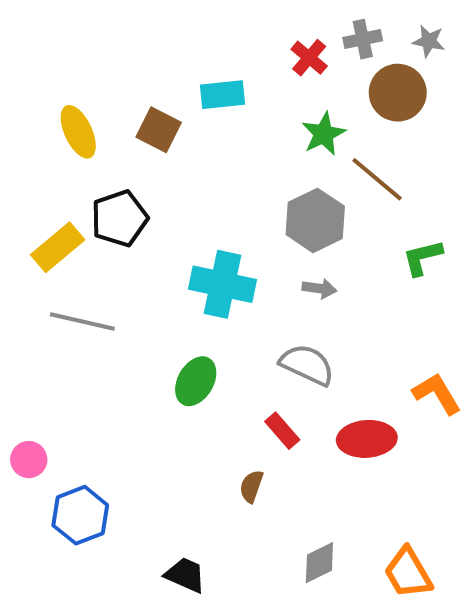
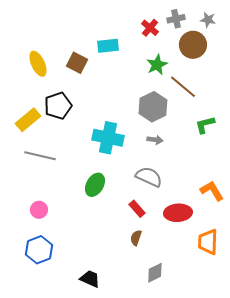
pink circle: (29, 460) -> (39, 210), moved
brown semicircle: (251, 486) -> (136, 238), moved
orange trapezoid: (408, 573) -> (208, 242), moved, turned 32

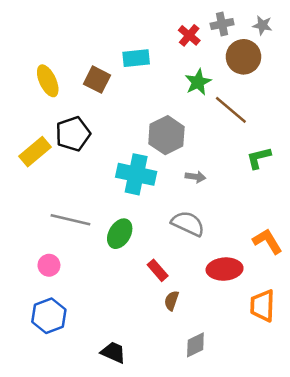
gray hexagon: (153, 107) -> (166, 135), moved
gray line: (40, 156) -> (70, 220), moved
red rectangle: (137, 209) -> (158, 270), moved

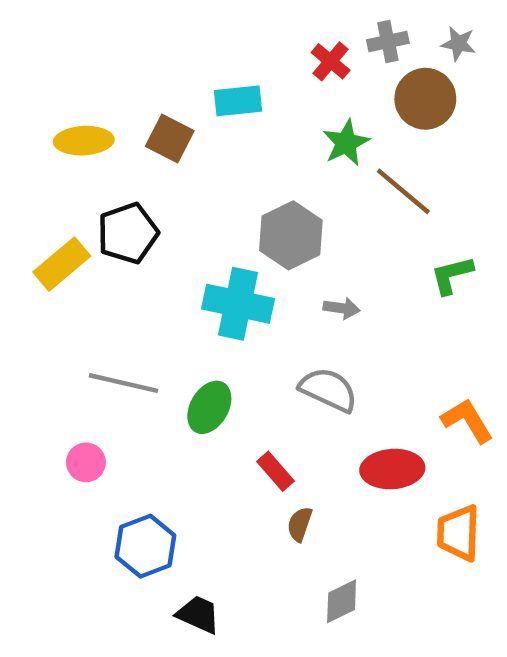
yellow ellipse: (48, 81) -> (84, 141), turned -68
blue hexagon: (49, 316) -> (145, 546), moved

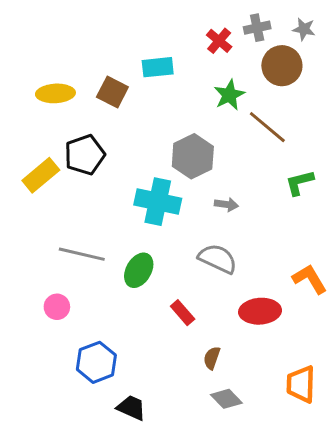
brown semicircle: (300, 524) -> (212, 358), moved
orange trapezoid: (458, 533) -> (301, 384), moved
gray diamond: (342, 601) -> (226, 399), turned 72

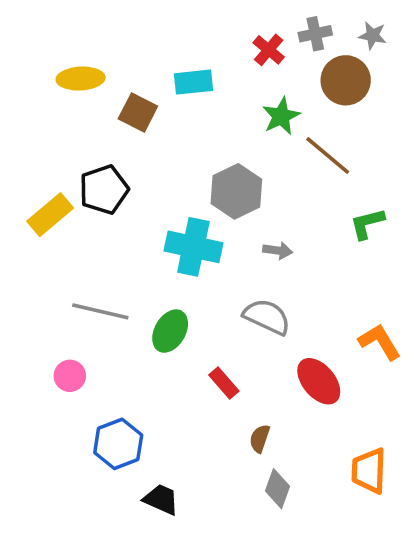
yellow ellipse: (55, 93) -> (81, 79), moved
red ellipse: (260, 311) -> (319, 381), turned 54
gray diamond: (226, 399) -> (278, 489), turned 64

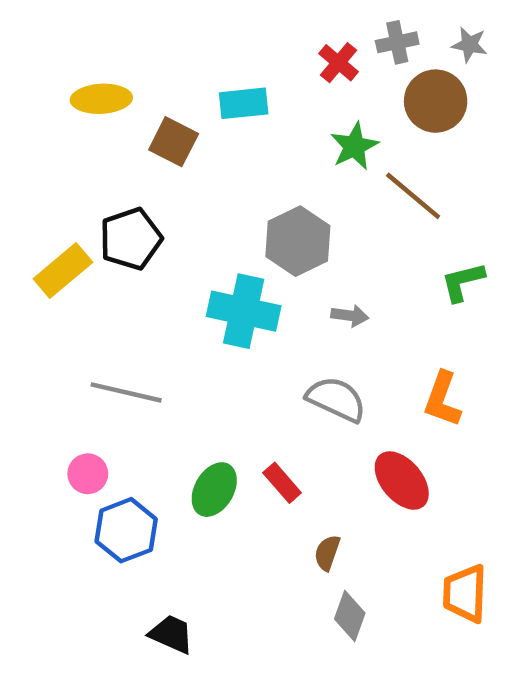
green ellipse: (170, 331) -> (214, 490), moved
orange L-shape: (380, 342) -> (442, 399), moved, turned -129
blue hexagon: (118, 444) -> (126, 530), moved
black trapezoid: (161, 499) -> (171, 634), moved

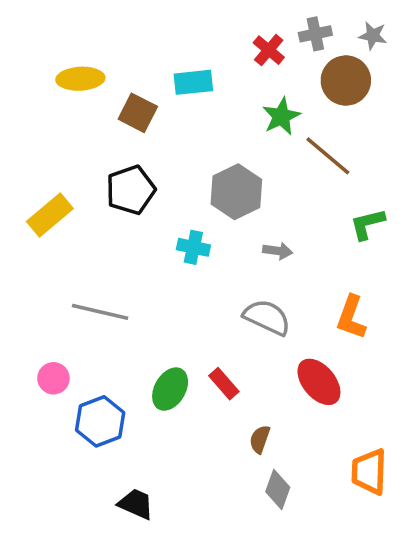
black pentagon: (131, 239) -> (131, 190), moved
cyan cross: (244, 311) -> (193, 247), size x0.6
pink circle: (88, 474) -> (53, 378), moved

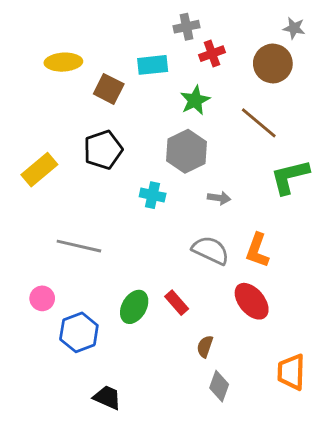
gray cross: (315, 34) -> (187, 27), moved
red cross: (269, 50) -> (212, 54), moved, turned 30
green star: (281, 116) -> (195, 100), moved
green L-shape: (367, 224) -> (290, 177), size x1.4
orange L-shape: (351, 317) -> (257, 250), moved

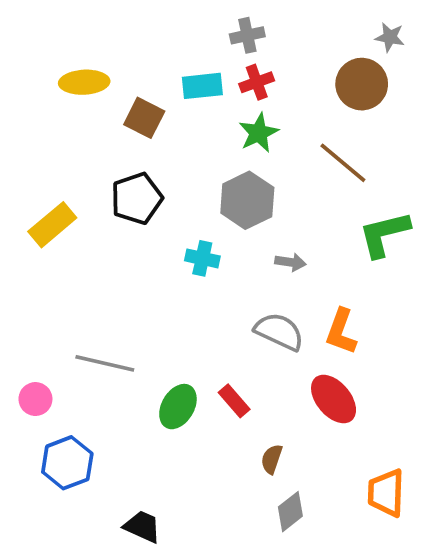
red cross: (212, 54) -> (257, 82), moved
gray line: (79, 246) -> (105, 363), moved
pink circle: (42, 298) -> (35, 399), moved
blue hexagon: (79, 332) -> (67, 463), moved
gray diamond: (219, 386) -> (290, 512), turned 32

